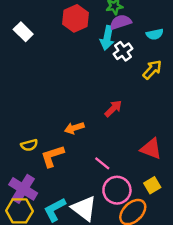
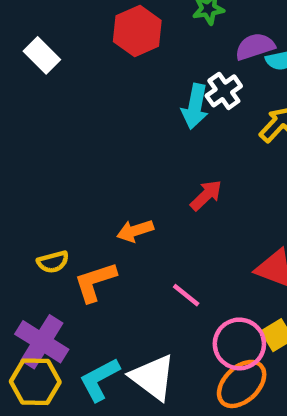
purple semicircle: (121, 22) -> (255, 47), moved
cyan arrow: (107, 38) -> (195, 106), moved
pink circle: (117, 190) -> (239, 344), moved

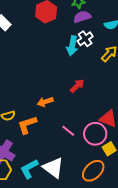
purple semicircle: (255, 47) -> (82, 17), moved
pink circle: (239, 344) -> (95, 134), moved

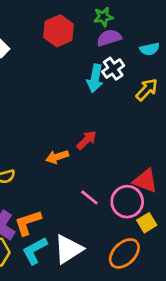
red arrow: (77, 86) -> (87, 140), moved
orange L-shape: (27, 125) -> (28, 223), moved
white triangle: (53, 168) -> (68, 249), turned 50

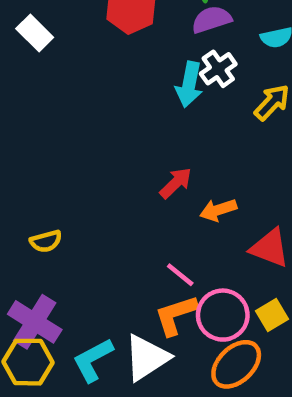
orange arrow: (57, 157) -> (218, 210), moved
pink circle: (127, 202) -> (223, 315), moved
orange L-shape: (28, 223) -> (176, 315), moved

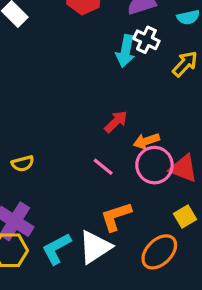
white cross: (218, 69) -> (146, 40), turned -30
pink line: (180, 275) -> (103, 167), moved
pink circle: (223, 315) -> (154, 165), moved

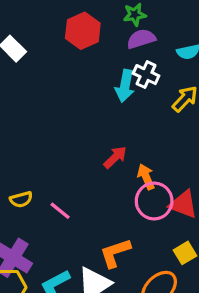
orange arrow: (146, 141) -> (146, 177), turned 85
pink line: (103, 167) -> (60, 211), moved

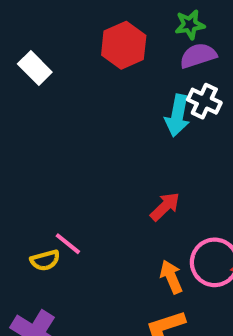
orange arrow: (146, 177) -> (171, 277), moved
pink line: (60, 211) -> (68, 244), moved

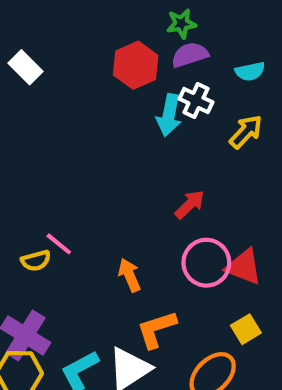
red hexagon: (124, 45) -> (136, 65), moved
red arrow: (165, 207) -> (190, 204), moved
orange arrow: (171, 277) -> (129, 275), moved

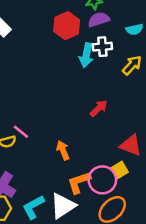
white cross: (196, 101) -> (102, 47), turned -30
pink circle: (206, 263) -> (102, 180), moved
yellow square: (246, 329) -> (120, 170), moved

